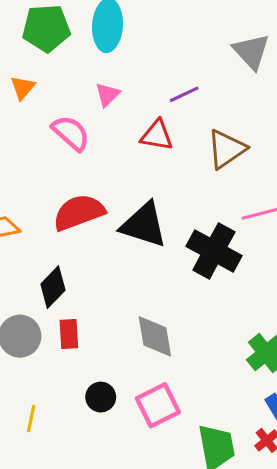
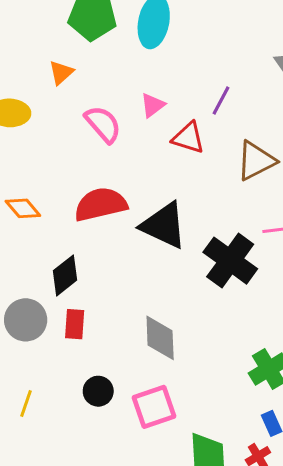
purple line: (184, 94) -> (221, 100), turned -44
pink triangle: (107, 95) -> (153, 105), moved

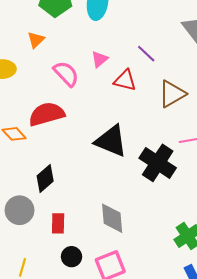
purple line: (221, 100) -> (146, 54), turned -72
red semicircle: (101, 204) -> (47, 114), moved
red rectangle: (75, 324) -> (58, 223), moved

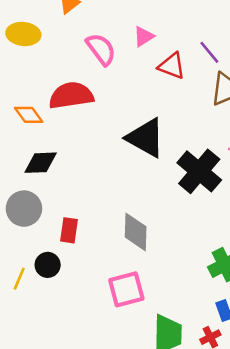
purple line: (146, 54) -> (209, 52), moved
black diamond: (45, 179) -> (41, 163), moved, turned 32
black circle: (72, 257) -> (48, 265), moved

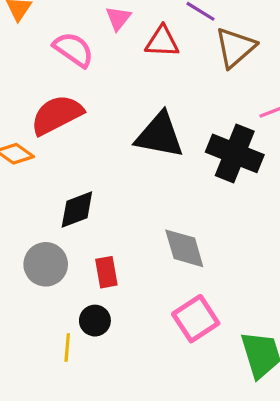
black diamond: (41, 163) -> (77, 209), moved

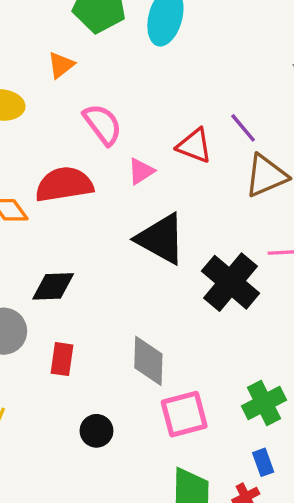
pink triangle: (118, 18) -> (141, 171), moved
pink square: (196, 319) -> (184, 414), moved
black circle: (95, 321) -> (96, 431), moved

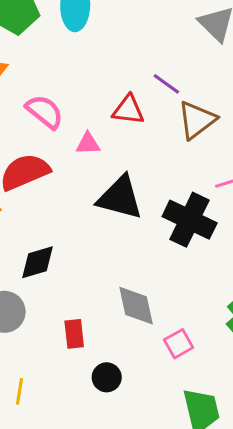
pink triangle: (141, 171) -> (88, 144), turned 45
red rectangle: (62, 359) -> (74, 334), moved
pink square: (184, 414) -> (179, 344), size x0.7

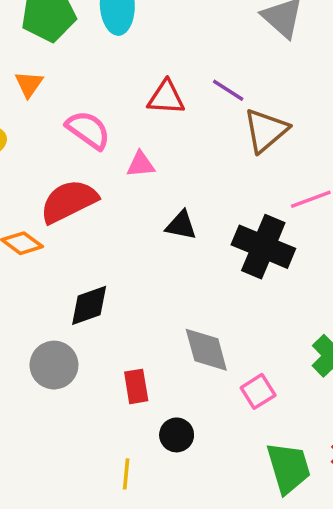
red triangle: (128, 110) -> (166, 98), moved
black triangle: (120, 198) -> (181, 225), size x0.6
yellow line: (20, 391) -> (126, 474), moved

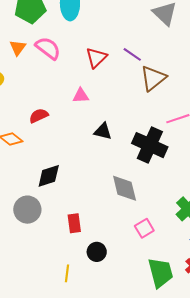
red triangle: (166, 98) -> (96, 58), turned -50
pink semicircle: (88, 130) -> (48, 48), moved
red semicircle: (69, 201) -> (39, 116), size x0.6
gray diamond: (206, 350) -> (125, 188), moved

